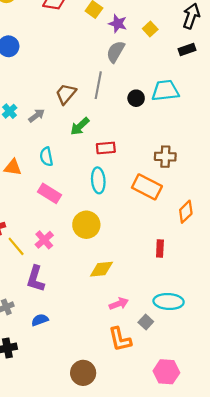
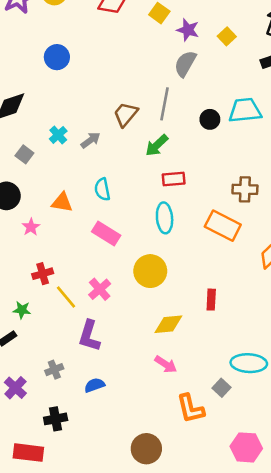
green arrow: (80, 126) -> (157, 145), moved
red rectangle: (160, 249) -> (211, 300), moved
pink arrow: (119, 304) -> (166, 364), moved, turned 54

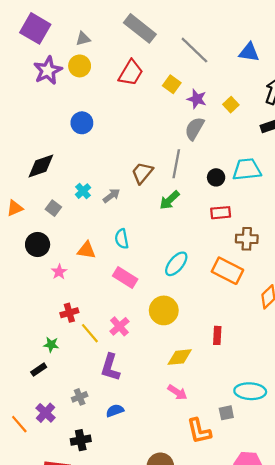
red rectangle: (174, 179) -> (221, 213), moved
cyan ellipse: (165, 218) -> (176, 264), turned 45
gray square: (222, 388) -> (226, 413), turned 35

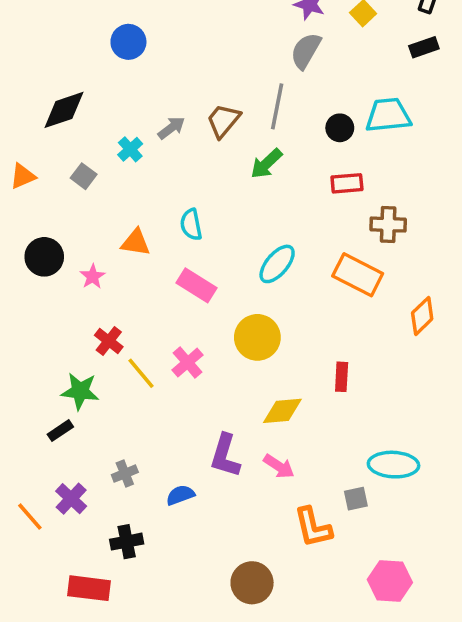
gray arrow: (111, 196) -> (171, 128), moved
black circle: (38, 244) -> (44, 257), moved
red cross: (69, 313) -> (109, 341), turned -36
green star: (51, 345) -> (80, 391), size x1.5
purple L-shape: (110, 367) -> (225, 456), moved

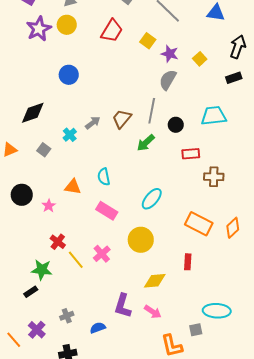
black circle: (340, 128) -> (176, 125), moved
orange rectangle: (358, 275) -> (199, 224), moved

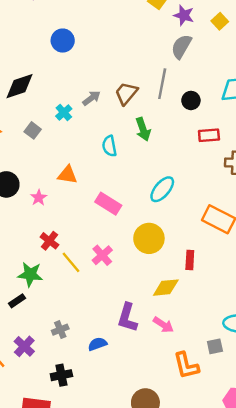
green arrow: (146, 143) -> (143, 129), moved, turned -66
cyan semicircle: (104, 177) -> (109, 146), moved
red rectangle: (188, 262) -> (190, 260), moved

